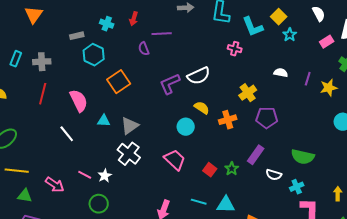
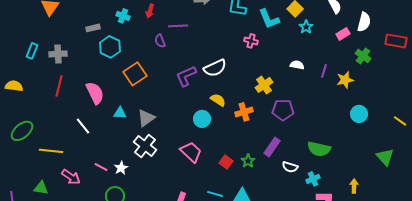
yellow line: (17, 171) -> (51, 151), moved

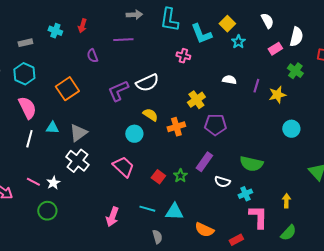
purple line: (178, 26) -> (123, 40), moved
cyan hexagon: (110, 47) -> (24, 74), moved
white line: (83, 126) -> (29, 139), moved, turned 54

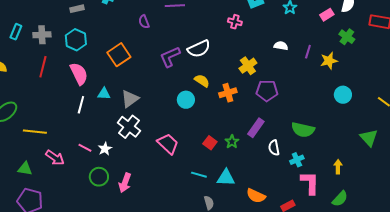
pink trapezoid: (123, 167) -> (168, 144), moved
white semicircle: (222, 182) -> (274, 148), turned 63
pink arrow: (112, 217) -> (125, 183), moved

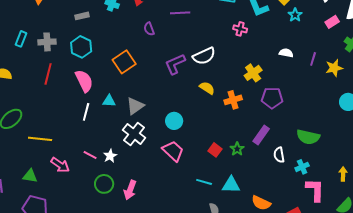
cyan circle: (186, 100) -> (174, 121), moved

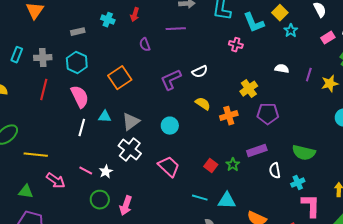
white semicircle: (204, 56) -> (200, 72), size x0.7
cyan circle: (174, 121) -> (170, 126), moved
purple rectangle: (261, 135) -> (257, 151), turned 36

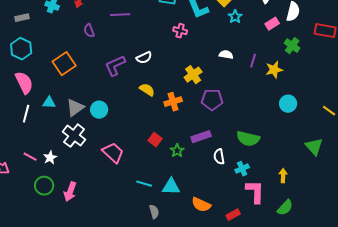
cyan circle: (170, 126) -> (99, 110), moved
red square: (211, 166) -> (155, 140), moved

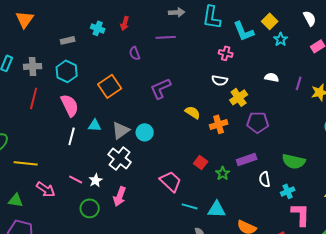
white semicircle: (144, 58) -> (220, 80), moved, turned 35
pink trapezoid: (113, 153) -> (171, 181), moved
pink arrow: (70, 192) -> (120, 196), moved

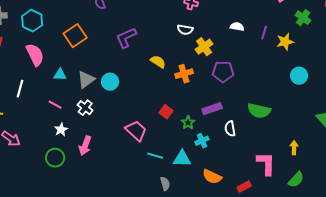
white line: (72, 136) -> (20, 89), moved
white cross: (120, 158) -> (85, 108), size x0.7
pink line: (76, 179) -> (55, 105), moved
cyan cross: (288, 191) -> (202, 141), moved

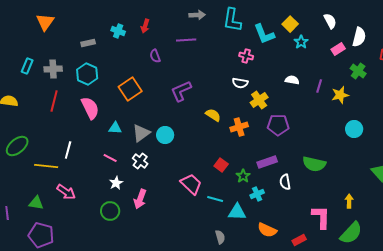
white line: (20, 89) -> (68, 150), moved
cyan line: (155, 156) -> (215, 199), moved
green semicircle: (296, 180) -> (351, 233), size x1.4

